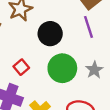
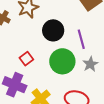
purple line: (88, 27) -> (81, 39), moved

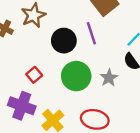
purple line: (81, 39) -> (91, 33), moved

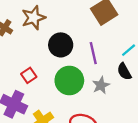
purple line: (91, 33) -> (93, 53), moved

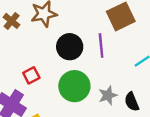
purple line: (93, 53) -> (101, 46), moved
black semicircle: (124, 72) -> (132, 102), moved

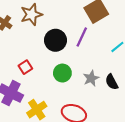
purple line: (101, 46) -> (82, 37), turned 36
green circle: (74, 86) -> (62, 73), size x0.7

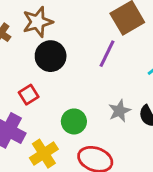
black circle: (55, 40) -> (51, 56), moved
green circle: (62, 73) -> (74, 121), moved

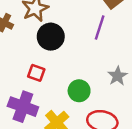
red square: (29, 95) -> (36, 73), turned -30

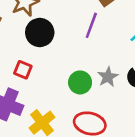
green circle: (79, 91) -> (80, 82), moved

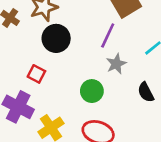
gray star: (108, 77) -> (116, 64), moved

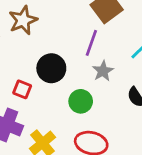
black circle: (56, 38) -> (51, 68), moved

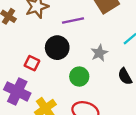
purple line: (91, 43) -> (73, 20), moved, turned 55

